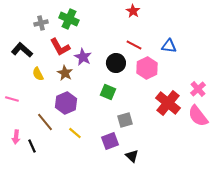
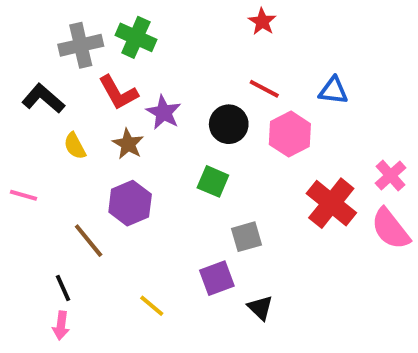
gray cross: (41, 23) -> (81, 45), size x1.5
yellow line: (75, 133) -> (152, 306), moved
pink arrow: (16, 137) -> (61, 325), moved

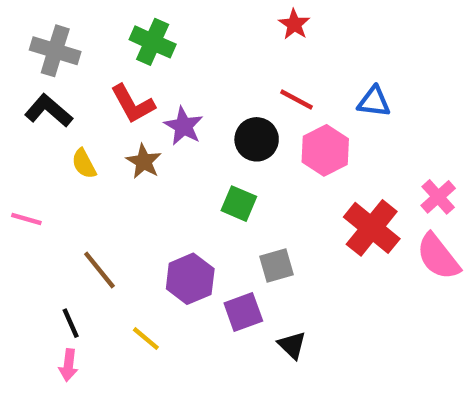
gray cross: (81, 45) -> (55, 51), moved, turned 30
purple hexagon: (130, 203) -> (190, 279), moved
yellow line: (152, 306) -> (146, 339), moved

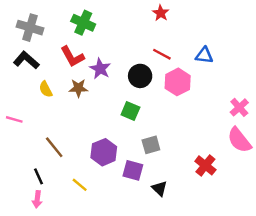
brown star: (144, 161) -> (78, 88), turned -30
red cross: (372, 228) -> (205, 165), moved, size x0.7
purple square: (243, 312) -> (133, 170), turned 35

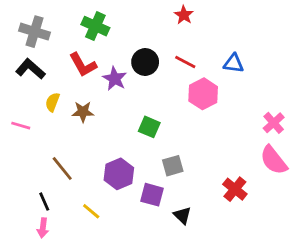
black circle: (140, 76) -> (145, 62), moved
brown star: (78, 88) -> (83, 112), moved
yellow semicircle: (46, 89) -> (53, 102), turned 49
pink line: (14, 119) -> (21, 126), moved

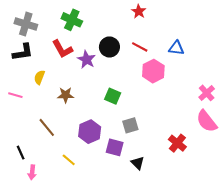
black L-shape: (30, 69) -> (23, 52), turned 130
brown star: (83, 112) -> (66, 95), moved
black line: (44, 202) -> (21, 153), moved

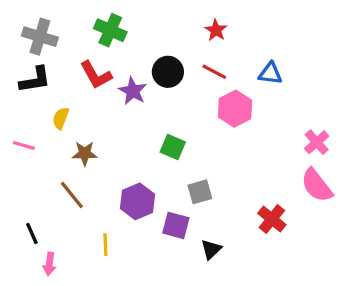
red star: (139, 11) -> (216, 30), moved
brown star: (66, 95) -> (85, 153), moved
yellow line: (69, 160) -> (105, 245), turned 48
black triangle: (138, 163) -> (211, 249), turned 32

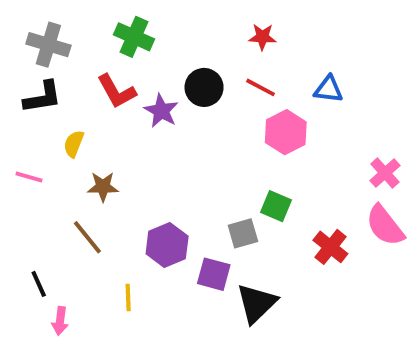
red star: (216, 30) -> (262, 37), turned -30
green square: (173, 147) -> (276, 206), moved
red cross: (272, 219) -> (330, 247), moved
black triangle: (211, 249) -> (257, 303), size x1.6

